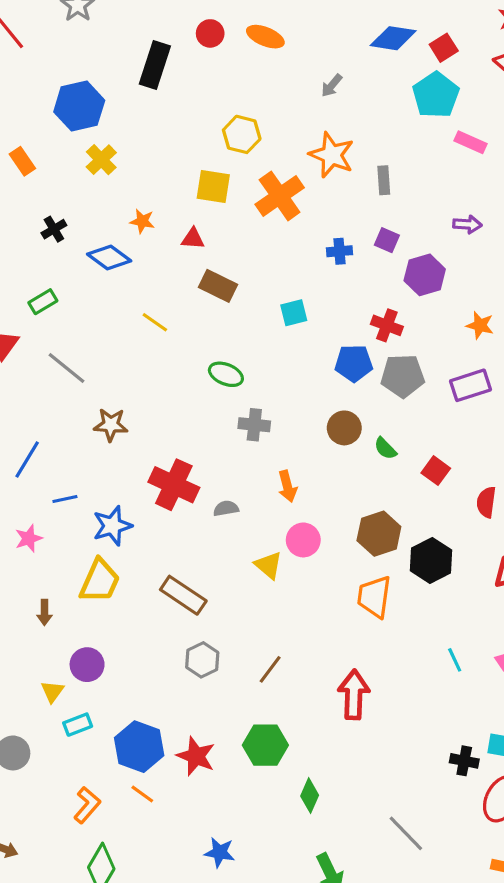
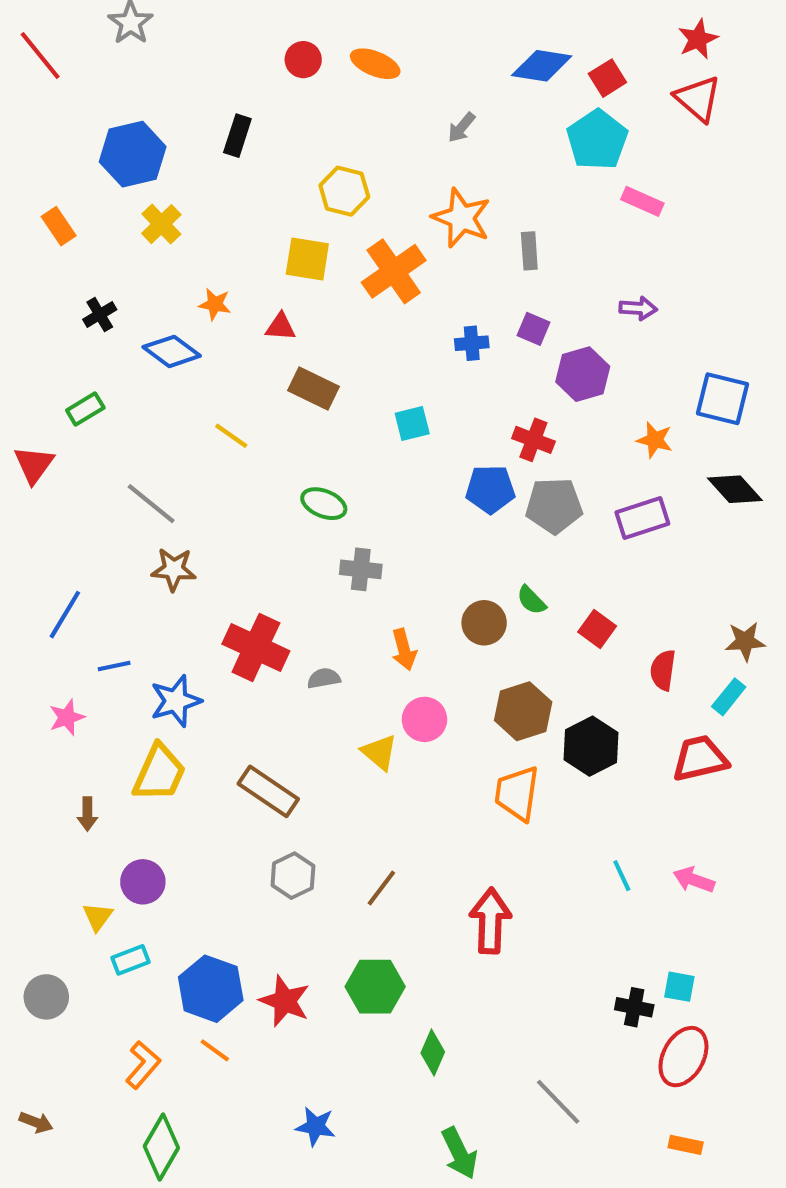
black rectangle: (155, 65) -> (237, 136), moved, size x0.7
gray line: (67, 368) -> (151, 504), moved
brown circle: (344, 428) -> (484, 623), moved

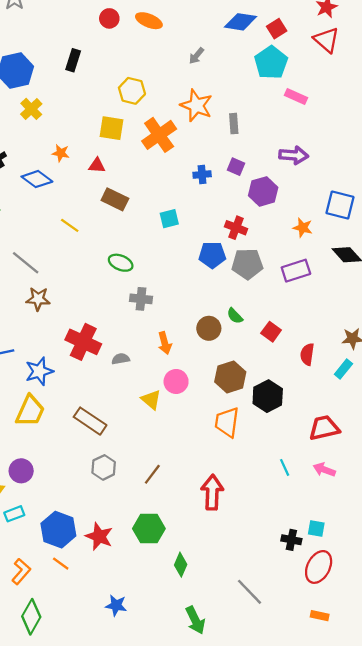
purple arrow: (638, 308) -> (294, 155), size x1.4
red trapezoid: (700, 758) -> (324, 428), moved

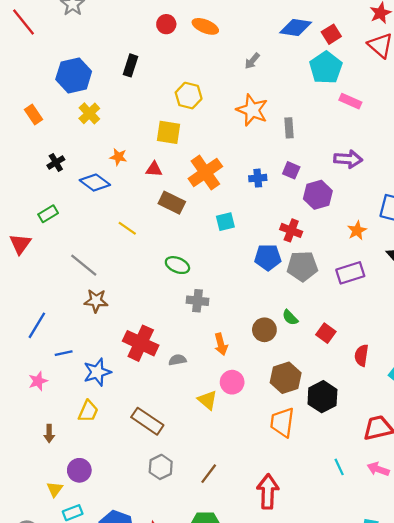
orange cross: (159, 135) -> (205, 172), moved
orange star: (303, 228) -> (357, 230), turned 30
yellow trapezoid: (30, 411) -> (88, 411), size x0.7

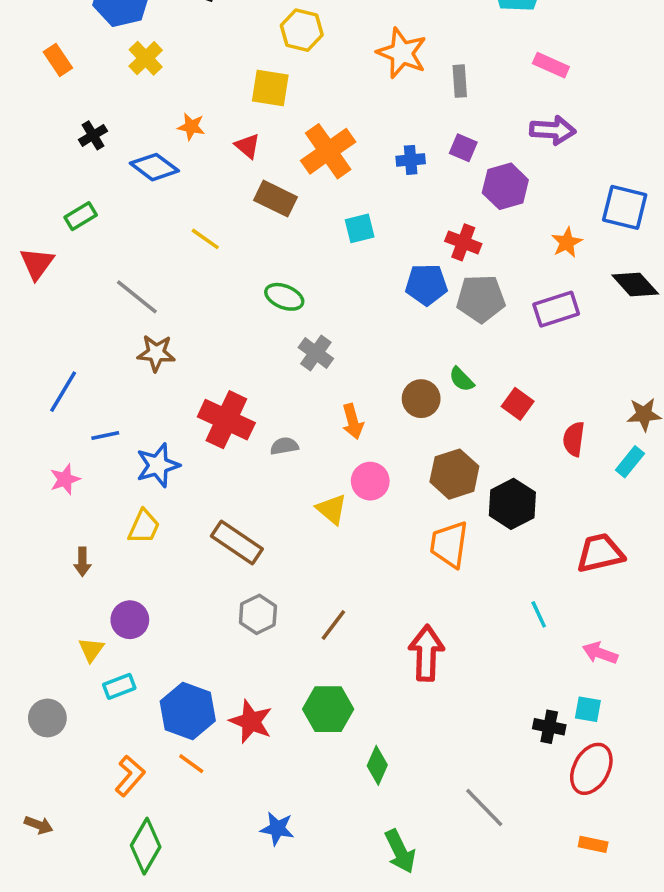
pink rectangle: (350, 101) -> (551, 65), moved
red triangle: (154, 169) -> (247, 146), turned 36
gray cross: (198, 301) -> (316, 353), turned 30
pink arrow: (378, 469) -> (600, 653), moved

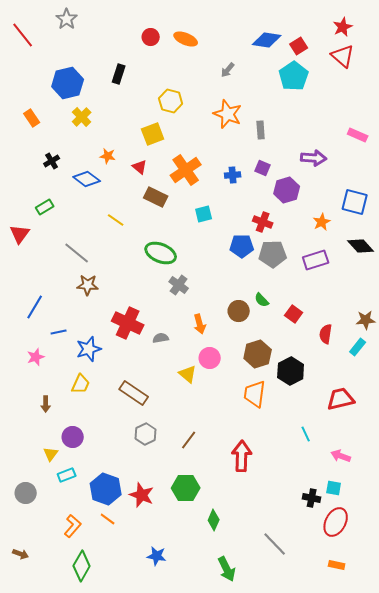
pink rectangle: (551, 65) -> (358, 135), moved
yellow square: (270, 88) -> (153, 134), turned -30
green ellipse: (284, 297) -> (161, 253), size x1.4

